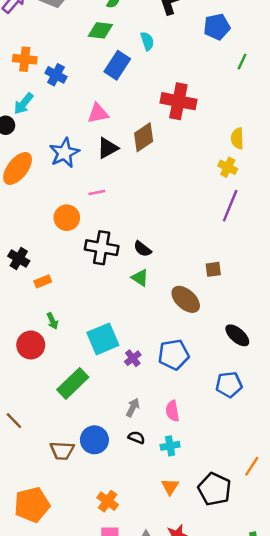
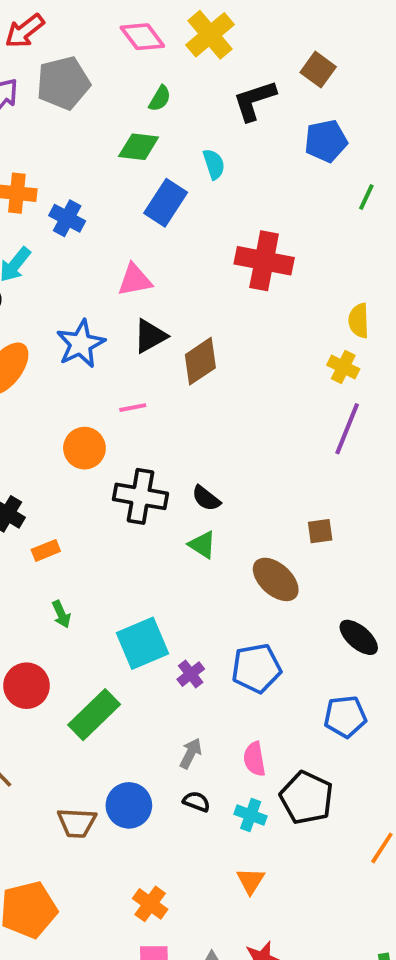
brown diamond: (144, 137) -> (200, 361), moved
red circle: (31, 345) -> (27, 686), moved
cyan cross: (170, 446) -> (251, 815), turned 30
black pentagon: (214, 489) -> (307, 798), moved

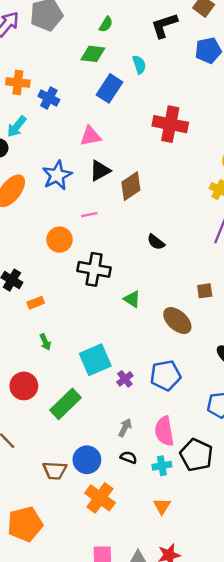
black semicircle: (206, 498) -> (156, 242), moved
pink semicircle: (254, 759) -> (164, 431), size x1.4
cyan cross: (251, 815) -> (162, 466), turned -30
orange cross: (150, 904) -> (100, 498), moved, size x1.4

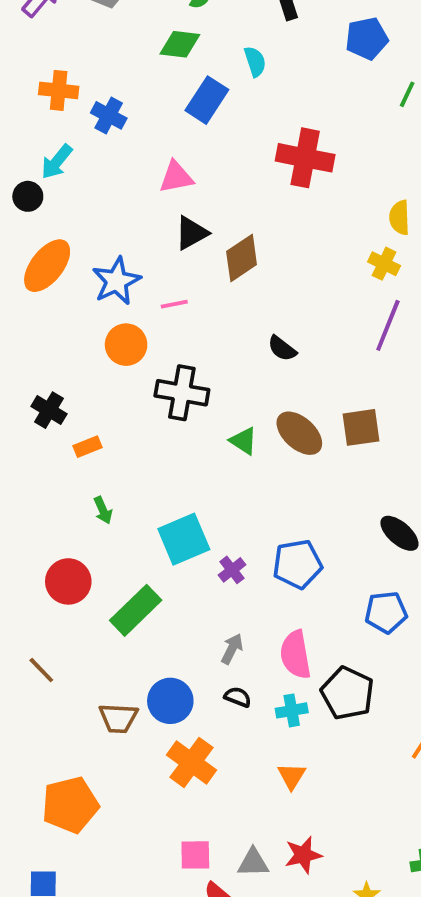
blue star: (57, 175) -> (116, 281), moved
brown square: (205, 291) -> (361, 427), size x1.5
brown ellipse: (177, 321) -> (299, 433), moved

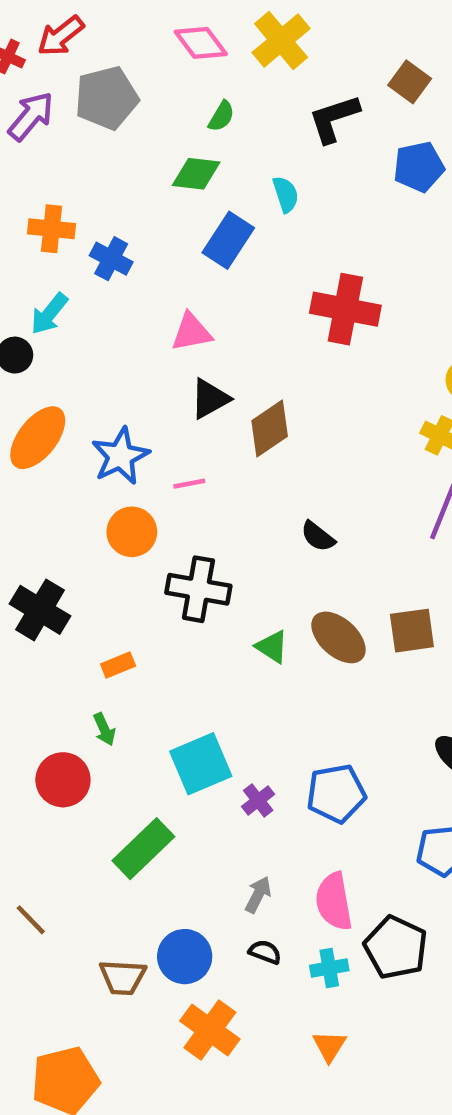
black cross: (49, 410) -> (40, 610), size x1.4
orange rectangle: (88, 447) -> (118, 665), moved
red circle: (68, 581) -> (63, 780), moved

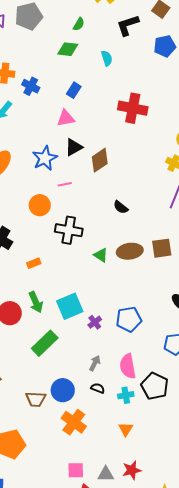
blue rectangle: (228, 240) -> (74, 90), moved, size x0.7
blue star: (120, 456) -> (45, 158), moved
brown ellipse: (338, 637) -> (130, 251), turned -50
green arrow: (104, 729) -> (36, 302), moved, size x1.5

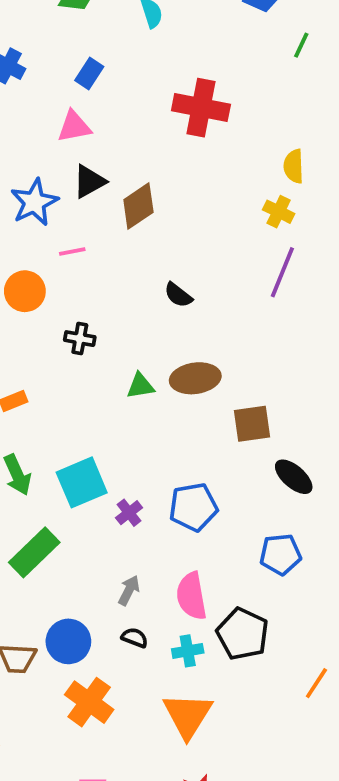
black cross: (69, 230) -> (80, 339), size x0.6
brown square: (162, 248) -> (252, 424), moved
green triangle: (101, 255) -> (140, 386), turned -42
orange triangle: (126, 429) -> (188, 715), size x1.8

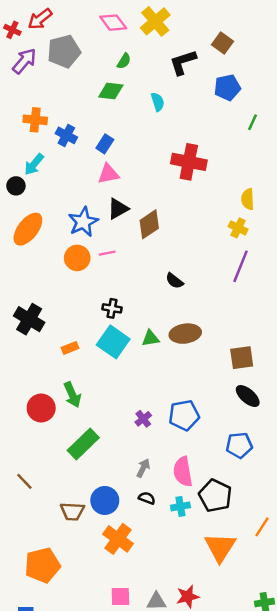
blue rectangle: (89, 74) -> (105, 144), moved
orange circle: (25, 291) -> (77, 258), moved
brown square: (252, 424) -> (242, 358), moved
cyan square: (82, 482) -> (113, 342), moved, turned -32
orange triangle: (188, 715) -> (220, 547), moved

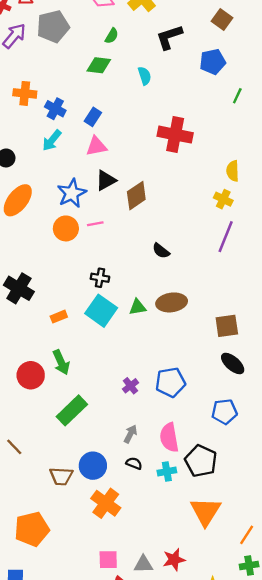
brown square: (222, 43) -> (222, 19), moved
cyan arrow: (34, 164) -> (52, 140), moved
orange line: (262, 527) -> (247, 535), moved

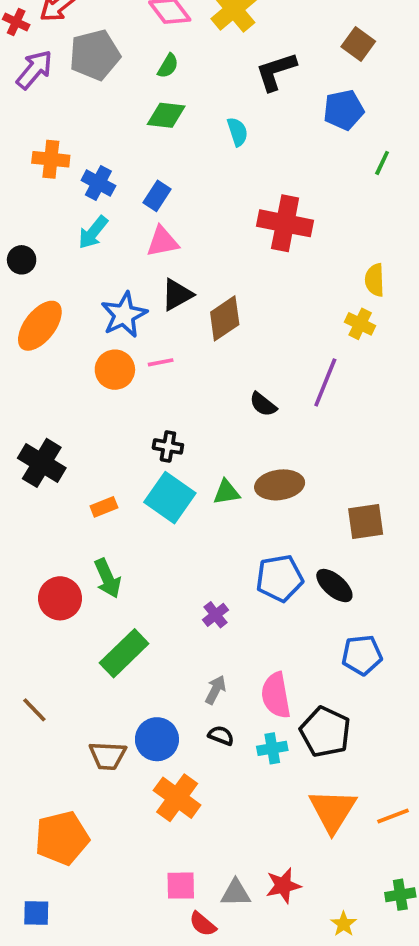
green semicircle: (112, 36) -> (168, 66), moved
purple line: (226, 237) -> (325, 382), moved
black ellipse: (233, 363) -> (334, 586), moved
blue pentagon: (170, 382) -> (280, 578), moved
orange line: (247, 535) -> (393, 816), moved, turned 36

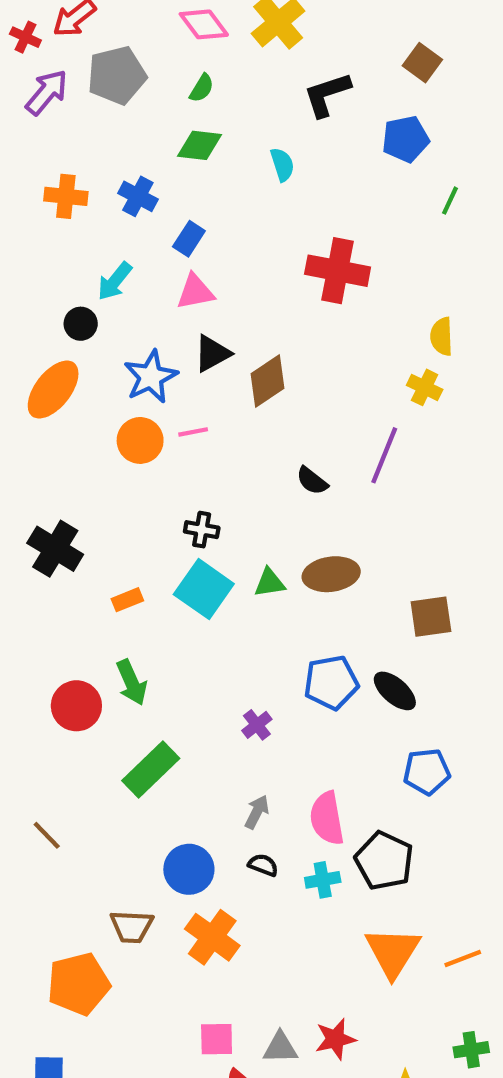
blue cross: (98, 183) -> (138, 196), moved
black circle: (22, 260) -> (81, 324), moved
brown trapezoid: (108, 756) -> (132, 927), moved

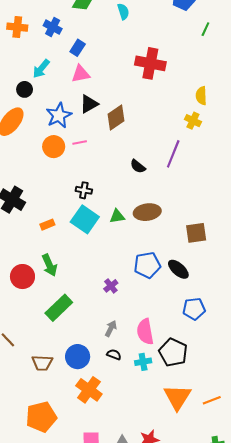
brown trapezoid: (132, 927) -> (42, 363), moved
orange pentagon: (79, 984) -> (41, 417), moved

